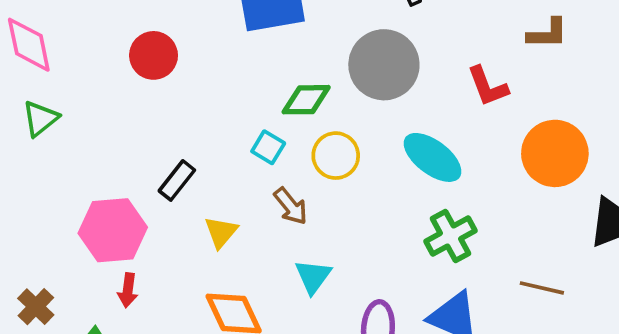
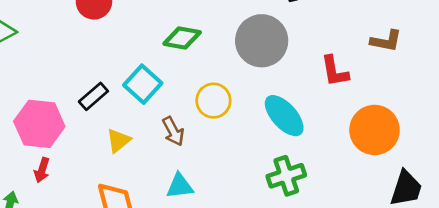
green diamond: (306, 100) -> (182, 38), moved
cyan square: (268, 147) -> (143, 84), moved, size x1.5
cyan triangle: (313, 276) -> (180, 186), turned 36

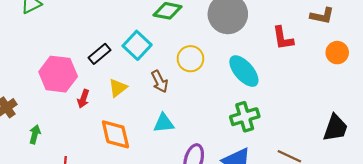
orange circle: (375, 130) -> (337, 53), moved, size x0.6
red arrow: (42, 170) -> (83, 99), moved

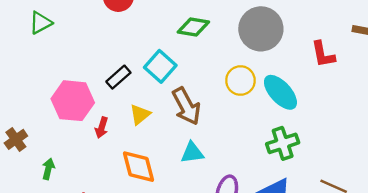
yellow circle: (190, 59) -> (240, 81), moved
brown arrow: (160, 81) -> (186, 106), size x1.5

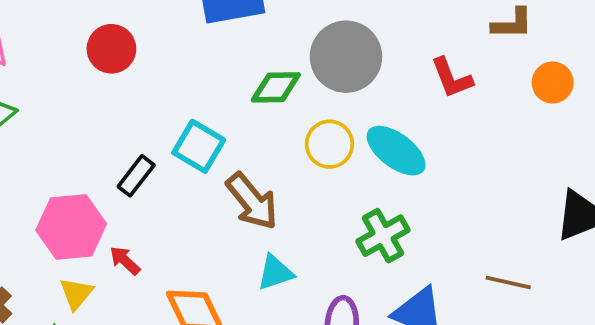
green diamond: (193, 27) -> (276, 87), moved
yellow triangle: (140, 114) -> (76, 294), moved
red arrow: (102, 128) -> (125, 261), turned 126
green cross: (283, 143) -> (383, 236), moved

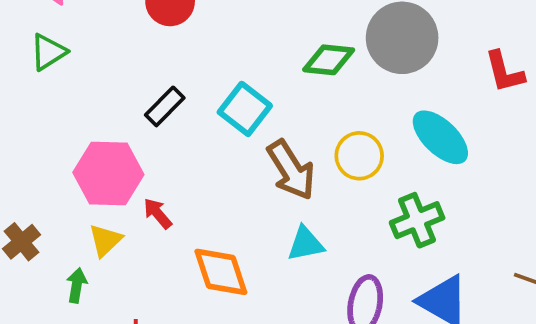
yellow circle: (329, 144) -> (359, 156), moved
black rectangle: (136, 176) -> (165, 106), moved

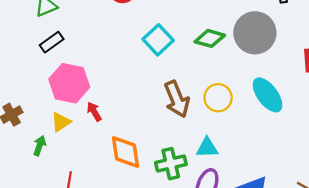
black rectangle: (165, 106) -> (52, 42), moved
cyan square: (245, 109) -> (158, 40), moved
green cross: (417, 220) -> (171, 164), moved
cyan triangle: (306, 244) -> (207, 148), moved

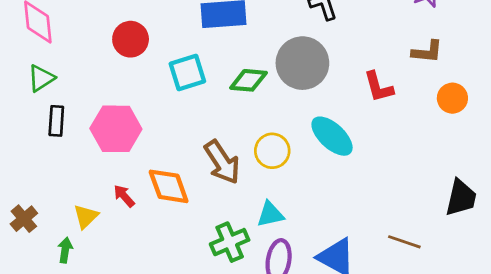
cyan square: (158, 40) -> (187, 73), moved, turned 36
black rectangle: (52, 42) -> (56, 121), turned -40
pink hexagon: (69, 83) -> (116, 129), moved
orange diamond: (125, 152) -> (169, 186), moved

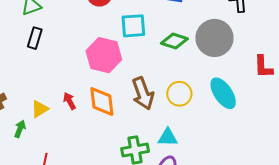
pink hexagon: (116, 129) -> (104, 55), moved

